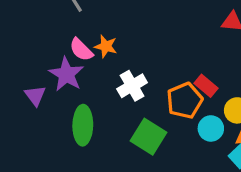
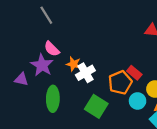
orange star: (106, 46) -> (73, 64), moved
purple triangle: (35, 96) -> (21, 79), turned -40

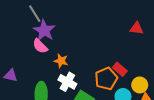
purple star: (42, 65) -> (44, 30), moved
white cross: (85, 73) -> (67, 82), moved, turned -30

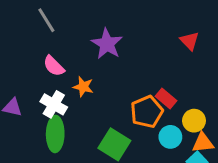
red triangle: (137, 28) -> (190, 41), turned 40
purple star: (44, 30) -> (107, 44), moved
white cross: (67, 82) -> (54, 104), moved

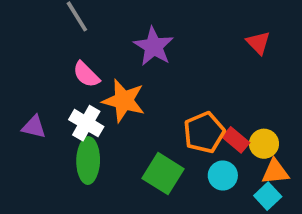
orange star: (83, 87) -> (124, 101), size x1.6
red rectangle: (166, 98) -> (236, 140), moved
cyan circle: (170, 137) -> (223, 175), moved

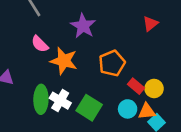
red triangle: (258, 43) -> (150, 24), turned 35
white cross: (86, 123) -> (60, 101), moved
orange pentagon: (204, 132) -> (112, 63), moved
orange triangle: (275, 172) -> (147, 111), moved

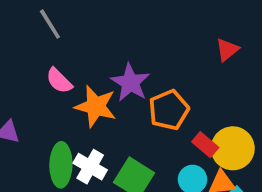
purple star: (83, 26) -> (130, 83), moved
yellow circle: (154, 88) -> (233, 148), size x1.5

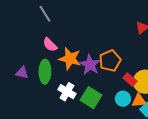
purple star: (130, 83) -> (90, 65), moved
green ellipse: (61, 165) -> (45, 72), moved

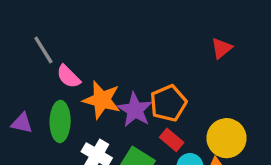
gray line: (45, 14) -> (43, 50), moved
red rectangle: (130, 80) -> (172, 140), moved

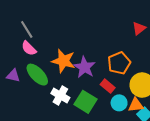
pink semicircle: (68, 77) -> (29, 48), moved
orange pentagon: (168, 103) -> (119, 63), moved
green ellipse: (60, 121) -> (37, 75), turned -45

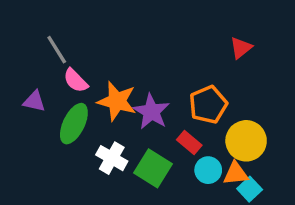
pink semicircle: (29, 48) -> (76, 81), moved
green ellipse: (37, 75) -> (74, 124), turned 70
purple triangle: (13, 76) -> (34, 101), moved

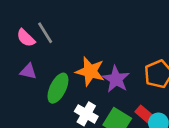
pink semicircle: (76, 81) -> (26, 38), moved
red rectangle: (189, 143) -> (144, 114), moved

